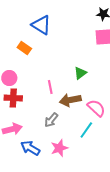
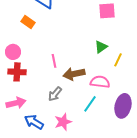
green triangle: (80, 73) -> (101, 47), moved
pink semicircle: (96, 108) -> (100, 82), turned -36

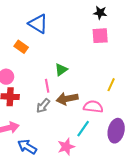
green triangle: (101, 47) -> (61, 70), moved
gray arrow: (55, 94) -> (43, 106), moved
pink star: (63, 122) -> (66, 147), moved

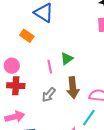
pink line: (47, 86) -> (50, 67), moved
brown arrow: (67, 99) -> (73, 88), turned -85

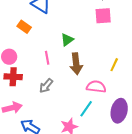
green triangle: (67, 59) -> (67, 40), moved
brown arrow: (73, 88) -> (76, 64), moved

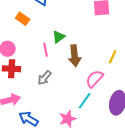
green triangle: (67, 40) -> (59, 37), moved
pink semicircle: (96, 87) -> (95, 79), turned -54

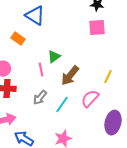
brown arrow: (75, 56) -> (70, 76), turned 45
cyan line: (85, 101) -> (62, 105), moved

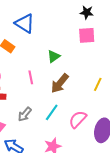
green triangle: (54, 57) -> (54, 56), moved
gray arrow: (40, 98) -> (25, 114), moved
pink semicircle: (90, 99) -> (78, 119), moved

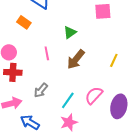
cyan line: (52, 112) -> (68, 100), moved

